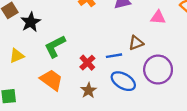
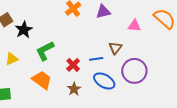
brown triangle: (136, 43) -> (115, 48), turned -32

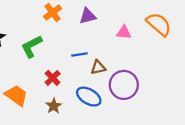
brown triangle: (115, 48) -> (98, 67), moved, turned 40
green L-shape: (45, 51) -> (32, 46), moved
blue line: (96, 59) -> (79, 55), moved

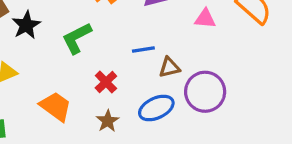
blue ellipse: (89, 97) -> (156, 108), turned -55

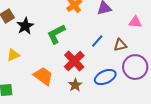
blue line: (143, 49) -> (97, 41), turned -40
brown triangle: (169, 67) -> (120, 45), moved
red cross: (106, 82) -> (74, 61), size x1.5

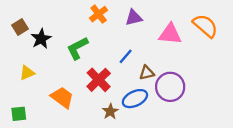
pink triangle: (135, 22) -> (170, 34), size x1.5
brown triangle: (120, 45) -> (147, 73), moved
brown star: (75, 85) -> (110, 111), moved

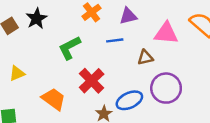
black star: (41, 39) -> (37, 18), moved
blue line: (126, 56) -> (115, 40), moved, turned 42
brown triangle: (147, 73) -> (145, 58), moved

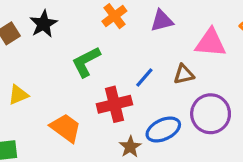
blue line: (115, 40) -> (144, 77), moved, turned -42
red cross: (92, 81) -> (114, 104), turned 30

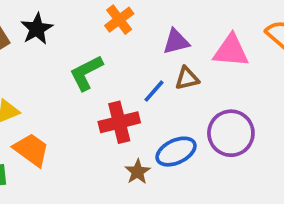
purple triangle: (162, 21) -> (176, 42), moved
brown triangle: (184, 74) -> (187, 78), moved
orange trapezoid: (66, 128) -> (31, 150), moved

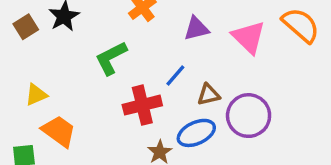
pink triangle: (231, 51) -> (249, 37), turned 39
brown triangle: (187, 78) -> (209, 95), moved

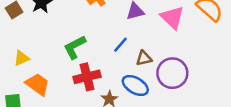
green L-shape: (111, 58) -> (75, 47), moved
red cross: (142, 105) -> (87, 77), moved
blue ellipse: (196, 133) -> (135, 85), turned 55

